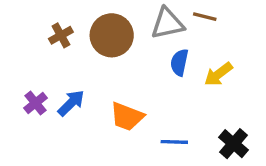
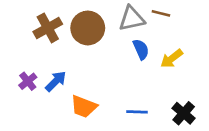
brown cross: (61, 35) -> (48, 28), size x1.5
blue semicircle: (179, 62) -> (141, 49), turned 144
orange trapezoid: (127, 117) -> (84, 107), moved

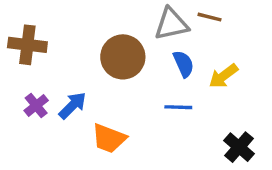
brown cross: (48, 28) -> (27, 45), moved, turned 36
brown circle: (88, 28) -> (123, 57), moved
blue line: (137, 112) -> (178, 107), moved

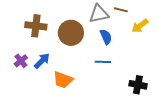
brown cross: (27, 45) -> (36, 26), moved
yellow arrow: (223, 76) -> (140, 26), moved
black cross: (239, 147) -> (138, 85), turned -30

